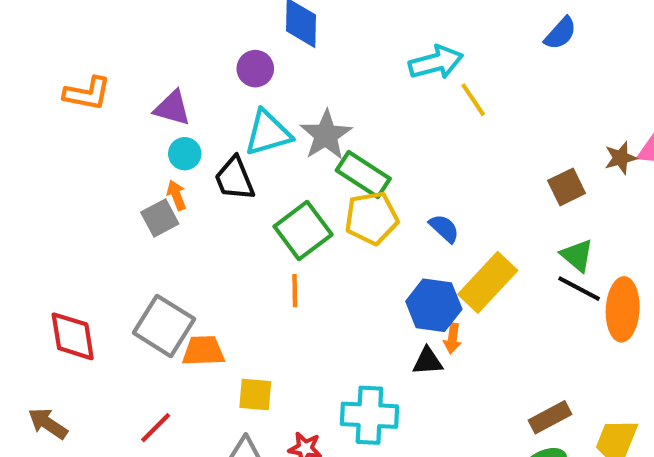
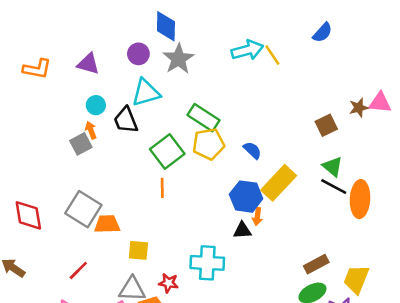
yellow line: (473, 100) -> (272, 55), moved
purple triangle: (172, 108) -> (88, 64), moved
gray star: (326, 135) -> (178, 59), moved

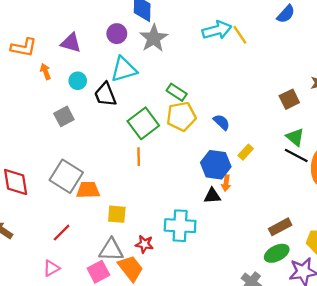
green rectangle: (204, 118) -> (177, 92), size x0.7
orange arrow: (91, 130) -> (46, 72), moved
yellow rectangle: (279, 183) -> (246, 152), size x0.5

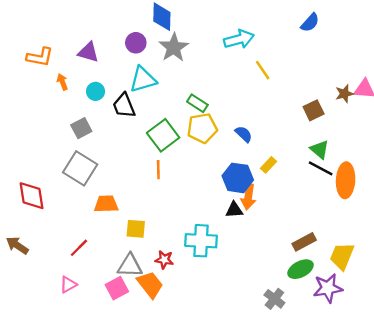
yellow line: (240, 35) -> (263, 70), moved
gray square: (66, 176) -> (80, 168), moved
orange arrow: (226, 183) -> (248, 197), size x1.5

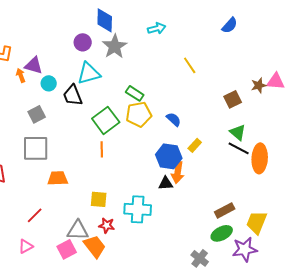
cyan arrow: (239, 39) -> (157, 28), moved, size x0.7
purple triangle: (88, 52) -> (34, 65), moved
gray square: (80, 168) -> (36, 148), turned -32
yellow square: (136, 229) -> (99, 199), moved

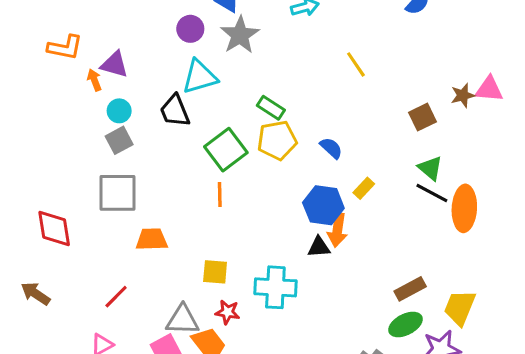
cyan circle: (49, 83) -> (119, 111), moved

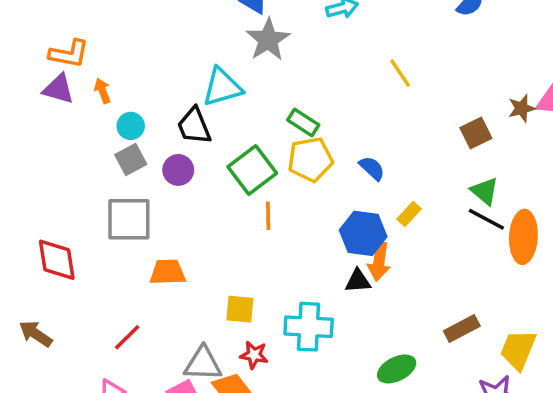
purple circle: (190, 29) -> (178, 170), moved
purple triangle: (114, 64) -> (58, 89), moved
orange line: (220, 194) -> (268, 216), moved
green ellipse: (406, 324) -> (397, 369), moved

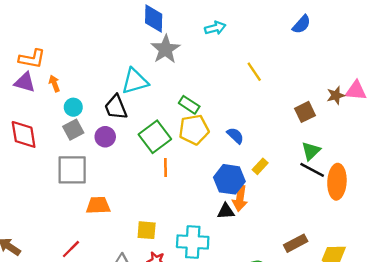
green triangle: (485, 191) -> (311, 151), turned 36
red diamond: (57, 260) -> (24, 134), moved

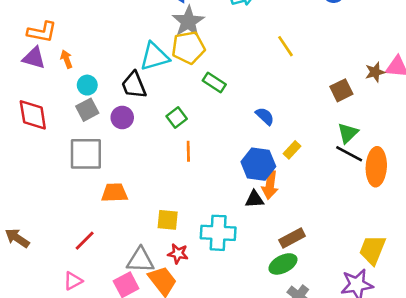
yellow pentagon: (194, 130) -> (188, 47), moved
green square: (155, 137) -> (177, 117), size x0.6
brown rectangle: (296, 243) -> (292, 238), moved

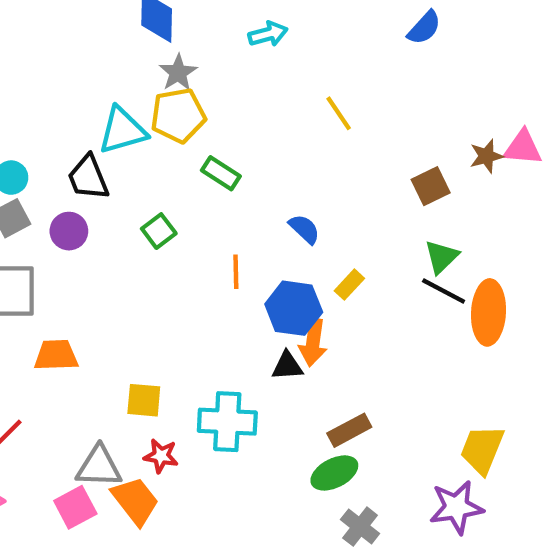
gray star: (188, 22) -> (178, 73), size x0.7
orange line: (188, 151) -> (236, 272), moved

